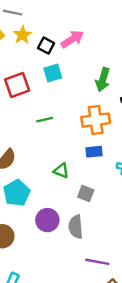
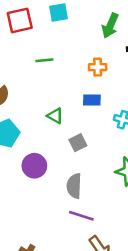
orange cross: (96, 120) -> (98, 67), size x0.6
gray square: (86, 193) -> (78, 143), turned 35
gray semicircle: (76, 227) -> (74, 186), moved

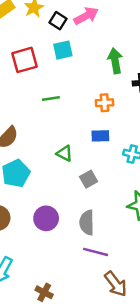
green arrow: (110, 26) -> (115, 61), turned 150
purple circle: (34, 166) -> (46, 218), moved

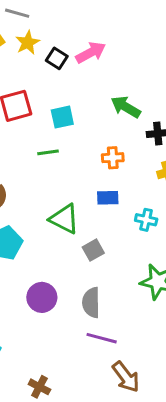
cyan square: (63, 50) -> (62, 117), moved
green arrow: (115, 61) -> (126, 107), turned -50
green triangle: (65, 153) -> (64, 219), size x1.5

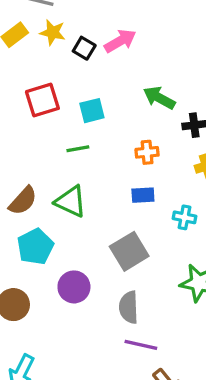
yellow star: (28, 43) -> (53, 32), turned -30
green triangle: (64, 219) -> (71, 201), moved
gray square: (93, 250) -> (129, 251), size x1.6
purple circle: (42, 297) -> (74, 287), moved

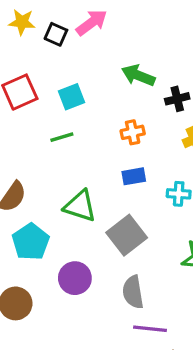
green triangle: (71, 201) -> (80, 206), moved

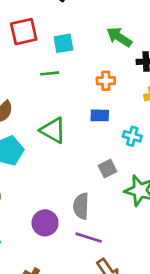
gray square: (127, 235) -> (108, 168), moved, size x0.6
purple circle: (75, 278) -> (45, 223), moved

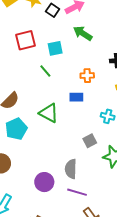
green arrow: (119, 37) -> (83, 33), moved
green line: (50, 73) -> (45, 71), turned 56
blue rectangle: (100, 115) -> (76, 97), moved

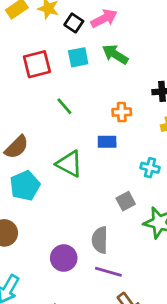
cyan square: (55, 48) -> (78, 57), moved

